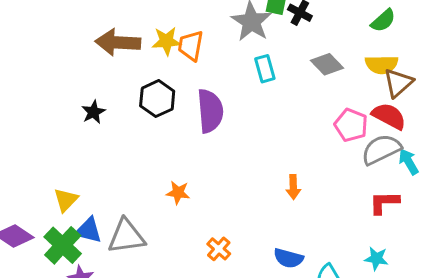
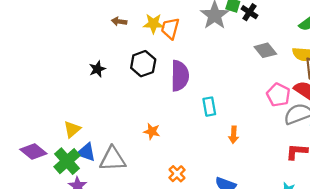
brown arrow: (118, 42) -> (119, 21), size x0.5
cyan rectangle: (265, 69) -> (209, 107), moved

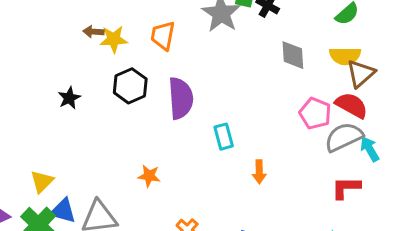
yellow star: (153, 24) -> (114, 39), moved
gray diamond: (265, 50) -> (293, 55), turned 40

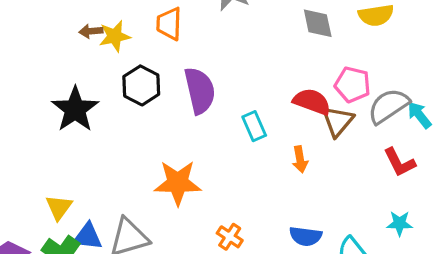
brown triangle: (361, 74) -> (338, 121), moved
black star: (69, 98) -> (75, 109), size x1.8
red semicircle: (352, 105) -> (312, 102), moved
orange star: (149, 176) -> (178, 183), size x1.8
red L-shape: (346, 188) -> (399, 162), turned -108

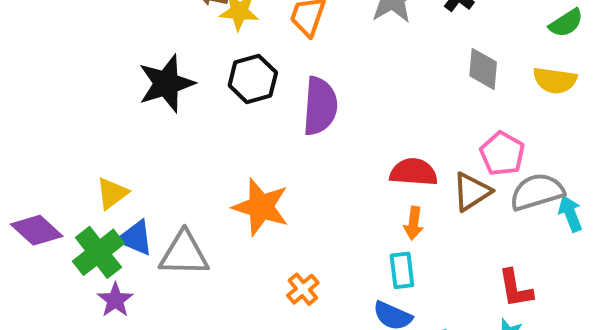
red semicircle: (312, 102) -> (414, 172), moved, turned -33
cyan rectangle: (254, 126) -> (402, 270), moved
red L-shape: (399, 162) -> (515, 288), moved

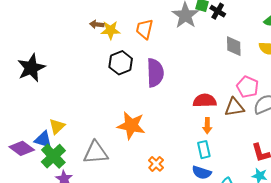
black star: (166, 83) -> (31, 68), moved
brown triangle: (472, 192) -> (234, 107), turned 30
blue triangle: (135, 238) -> (43, 140), moved

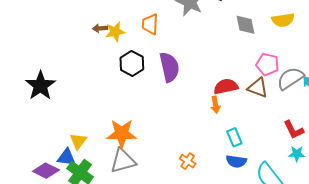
brown triangle: (234, 107) -> (258, 88), turned 40
orange star: (131, 125) -> (122, 134), moved
orange arrow: (207, 126) -> (215, 105), moved

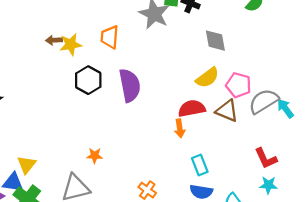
yellow semicircle: (283, 20) -> (207, 78), moved, turned -30
orange star: (122, 134) -> (95, 156), moved, size x0.5

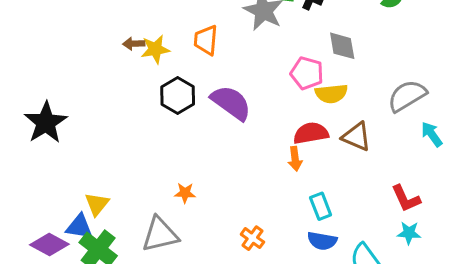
yellow semicircle: (207, 78) -> (331, 94), turned 30
purple semicircle: (130, 85) -> (231, 103), turned -44
pink pentagon: (239, 85) -> (307, 73), moved
gray semicircle: (264, 101) -> (407, 96), moved

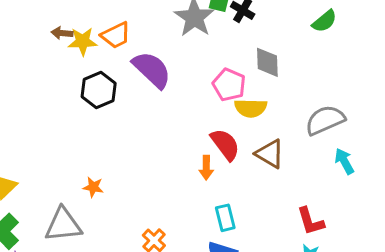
orange trapezoid: (206, 40) -> (116, 35), moved, turned -128
purple semicircle: (231, 103) -> (152, 70), moved
red semicircle: (311, 133) -> (225, 144), turned 56

